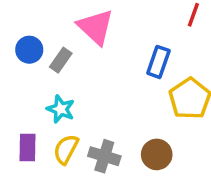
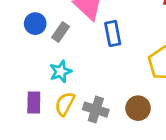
blue rectangle: (158, 62) -> (113, 33), moved, turned -30
cyan star: (61, 109) -> (61, 72), turned 30

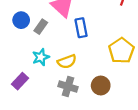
purple rectangle: (34, 102) -> (20, 81), turned 42
yellow semicircle: (65, 104) -> (67, 62), moved, turned -138

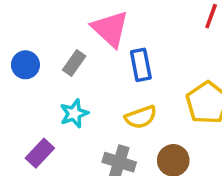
blue circle: (21, 20) -> (25, 65), moved
yellow semicircle: (67, 62) -> (141, 117), moved

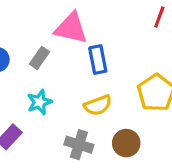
pink triangle: (110, 29) -> (71, 28), turned -30

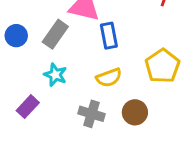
gray rectangle: (40, 58) -> (55, 34), size x1.4
cyan star: (40, 102) -> (55, 75), turned -30

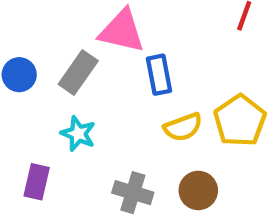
yellow semicircle: (109, 78) -> (183, 127), moved
purple rectangle: (28, 107) -> (37, 182), turned -30

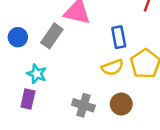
blue rectangle: (159, 75) -> (119, 37), moved
cyan star: (78, 134) -> (37, 74), moved

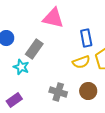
gray rectangle: (52, 36) -> (34, 49), moved
purple rectangle: (28, 99) -> (14, 100), moved, turned 42

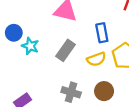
gray rectangle: (34, 49) -> (66, 50), moved
cyan star: (21, 67) -> (30, 46), moved

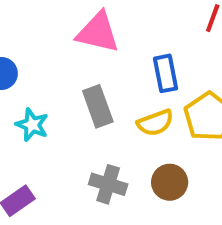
cyan star: (30, 46) -> (32, 125), moved
gray rectangle: (66, 50) -> (98, 106), turned -55

